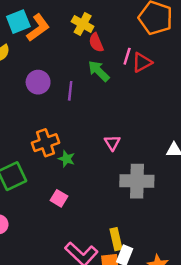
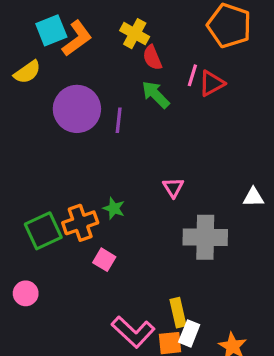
purple circle: (38, 82) -> (77, 109), size x1.5
orange cross: (45, 143) -> (80, 223), moved

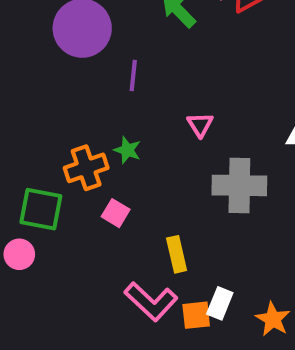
purple line: (119, 120) -> (133, 75), moved
green square: (43, 231) -> (41, 209), moved, turned 36
yellow rectangle: (178, 313) -> (177, 254), moved

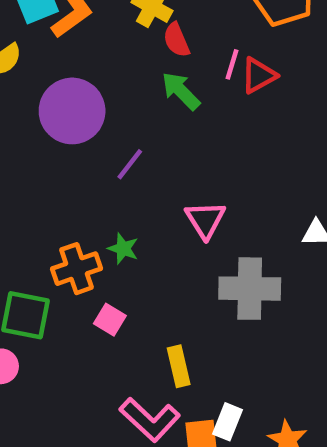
purple line: (133, 75) -> (130, 164), turned 32
pink triangle: (200, 125) -> (205, 220), size x1.4

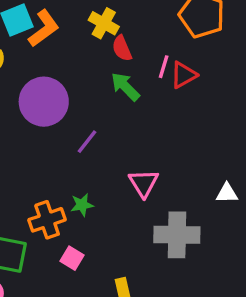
green star: (123, 249) -> (82, 205), turned -30

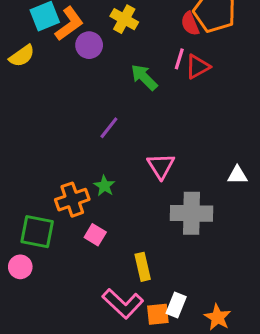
red semicircle: (122, 48) -> (190, 24), moved
purple circle: (44, 102) -> (89, 45), moved, size x0.6
green star: (82, 205) -> (104, 186), turned -30

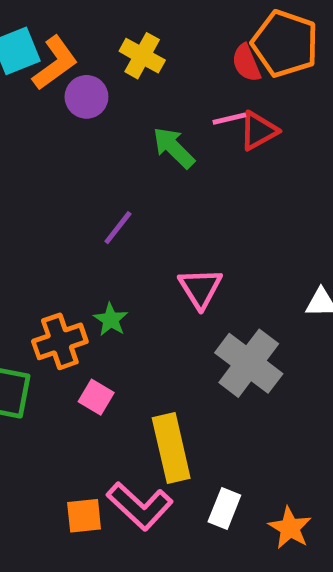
pink line: (179, 59) -> (229, 119), turned 60
gray cross: (192, 213) -> (249, 363), turned 36
yellow rectangle: (143, 267) -> (171, 448), size x1.5
orange square: (158, 314) -> (84, 516), moved

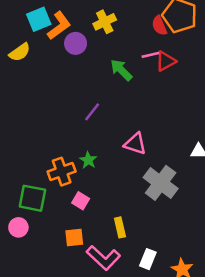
yellow cross: (142, 56) -> (105, 22), turned 35
pink triangle: (200, 288) -> (135, 144), turned -40
yellow rectangle: (171, 448) -> (120, 227), size x0.6
orange square: (84, 516) -> (74, 238), moved

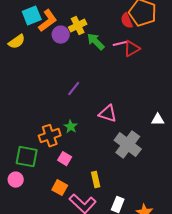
yellow cross: (105, 22) -> (78, 26), moved
green arrow: (121, 70) -> (96, 42), moved
orange square: (74, 238) -> (60, 188), turned 35

